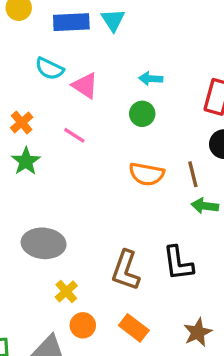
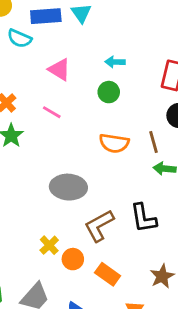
cyan semicircle: (49, 69) -> (19, 38), moved
gray ellipse: (44, 243) -> (68, 187), moved
brown L-shape: (126, 270) -> (99, 226), turned 44
orange circle: (83, 325) -> (73, 259), moved

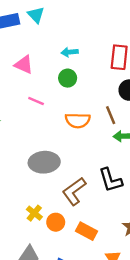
pink line: (52, 112) -> (36, 101), moved

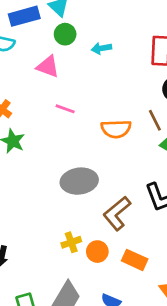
green circle: (68, 78) -> (65, 34), moved
yellow cross: (34, 213) -> (71, 242), turned 35

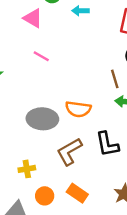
orange semicircle: (116, 129) -> (78, 109), moved
orange circle: (97, 252) -> (45, 196), moved

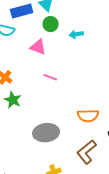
gray ellipse: (42, 119) -> (46, 133), moved

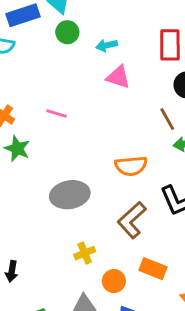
pink triangle: (38, 47) -> (118, 77), moved
pink line: (50, 77) -> (57, 113), moved

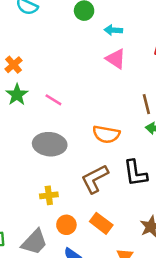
pink line: (57, 113) -> (53, 100), moved

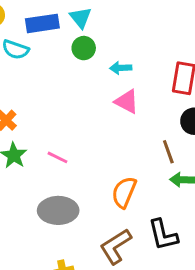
orange semicircle: (106, 134) -> (124, 192), turned 108

